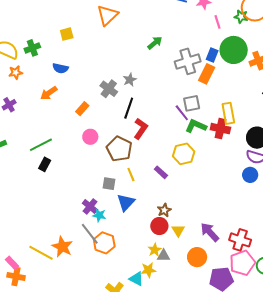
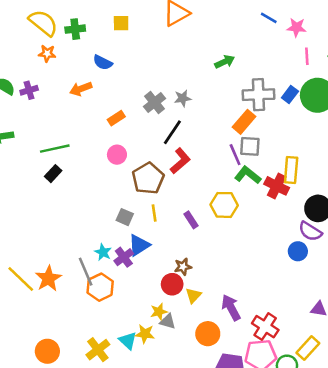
orange rectangle: (207, 74) -> (244, 122), moved
purple cross: (90, 206) -> (124, 257), moved

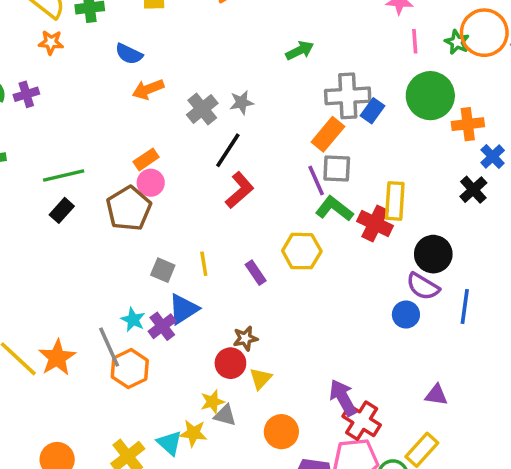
orange arrow: (81, 89) -> (148, 89), moved
blue rectangle: (290, 95) -> (373, 111), moved
orange rectangle: (116, 118) -> (146, 159), moved
brown pentagon: (148, 178) -> (129, 209), moved
purple arrow: (231, 307) -> (343, 398), moved

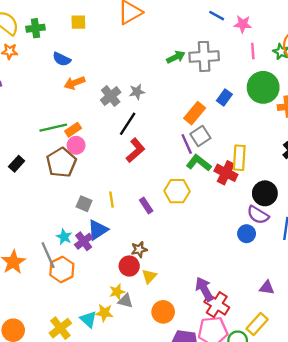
gray cross: (348, 96) -> (204, 56), moved
gray square: (337, 169) -> (200, 136), turned -36
green line: (64, 175) -> (53, 128), moved

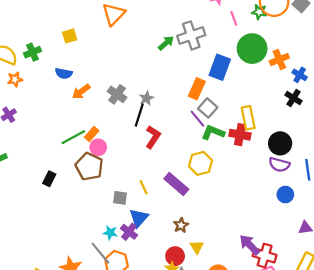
gray star: (137, 92) -> (146, 98), moved
blue rectangle: (224, 97) -> (220, 67), size x1.6
purple rectangle: (146, 206) -> (176, 184), size x1.6
blue circle: (247, 234) -> (285, 195), moved
red circle: (129, 266) -> (175, 256), moved

